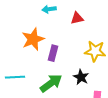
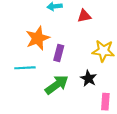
cyan line: (15, 77) -> (25, 68), moved

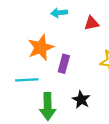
black star: (88, 78) -> (81, 100), moved
green arrow: (57, 85) -> (48, 107), moved, turned 125

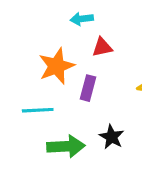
red triangle: (92, 23) -> (102, 47), moved
green arrow: (48, 107) -> (66, 146), turned -92

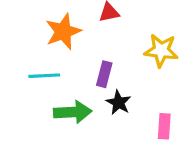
purple rectangle: (88, 88) -> (104, 74), moved

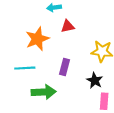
black star: (118, 103) -> (95, 81), moved

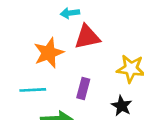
red triangle: (68, 26) -> (87, 37), size x1.5

